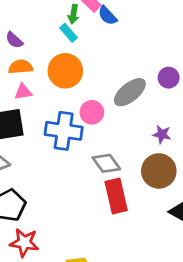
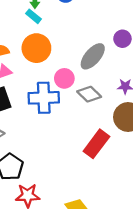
gray diamond: (106, 163) -> (89, 94), moved
red rectangle: (116, 196) -> (96, 144), turned 60

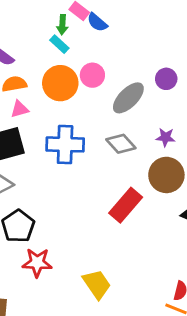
pink circle: (64, 78) -> (92, 75), moved

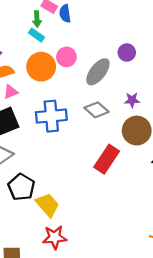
blue semicircle: (97, 22) -> (65, 14), turned 48
red star: (37, 263) -> (55, 237), moved
yellow trapezoid: (97, 284) -> (47, 205), moved

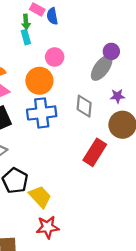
cyan rectangle: (36, 35) -> (26, 37), turned 40
orange circle: (41, 67) -> (39, 81), moved
gray ellipse: (98, 72) -> (102, 68), moved
gray diamond: (96, 110) -> (84, 106), turned 55

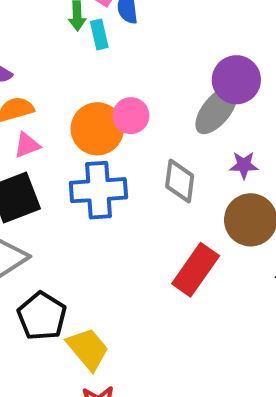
cyan rectangle: (26, 37) -> (99, 34), moved
purple circle: (111, 51) -> (236, 80), size x1.5
pink circle: (55, 57) -> (131, 116), moved

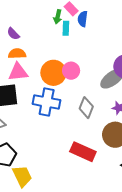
pink triangle: (27, 145) -> (18, 72), size x1.5
red rectangle: (196, 270) -> (83, 152), turned 65

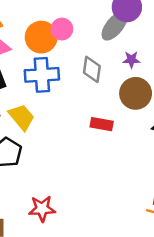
red rectangle: (83, 152) -> (102, 124), size x0.7
yellow trapezoid: (22, 176) -> (22, 117), moved

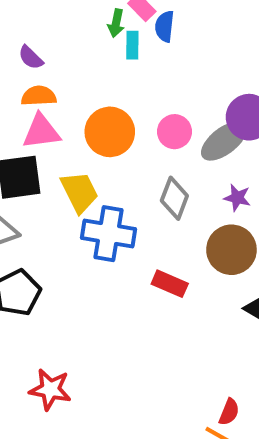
pink circle: (62, 29) -> (174, 132), moved
blue cross: (42, 75) -> (109, 234), moved
yellow trapezoid: (22, 117) -> (79, 192), moved

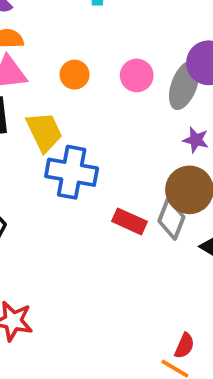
orange circle: (110, 132) -> (75, 75), size x0.6
gray ellipse: (224, 141) -> (184, 85), turned -33
gray diamond: (174, 198) -> (171, 219), moved

